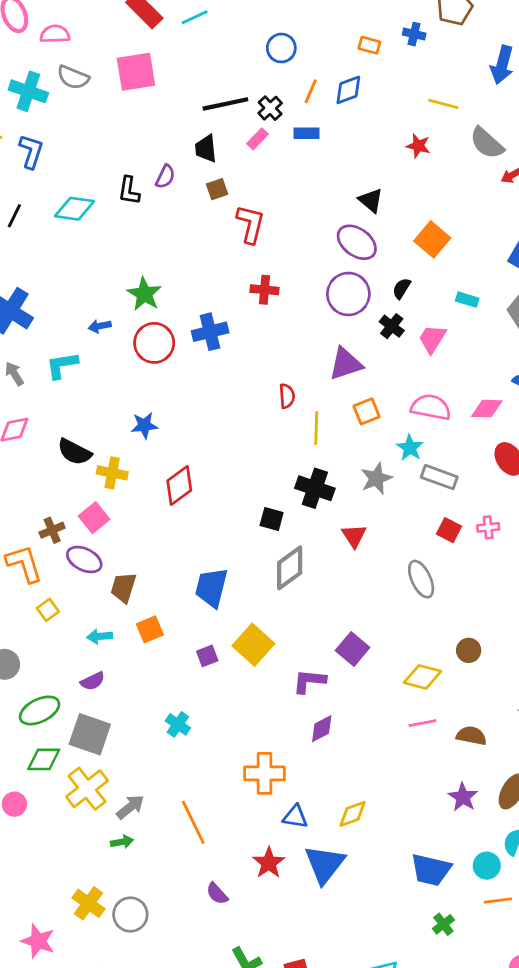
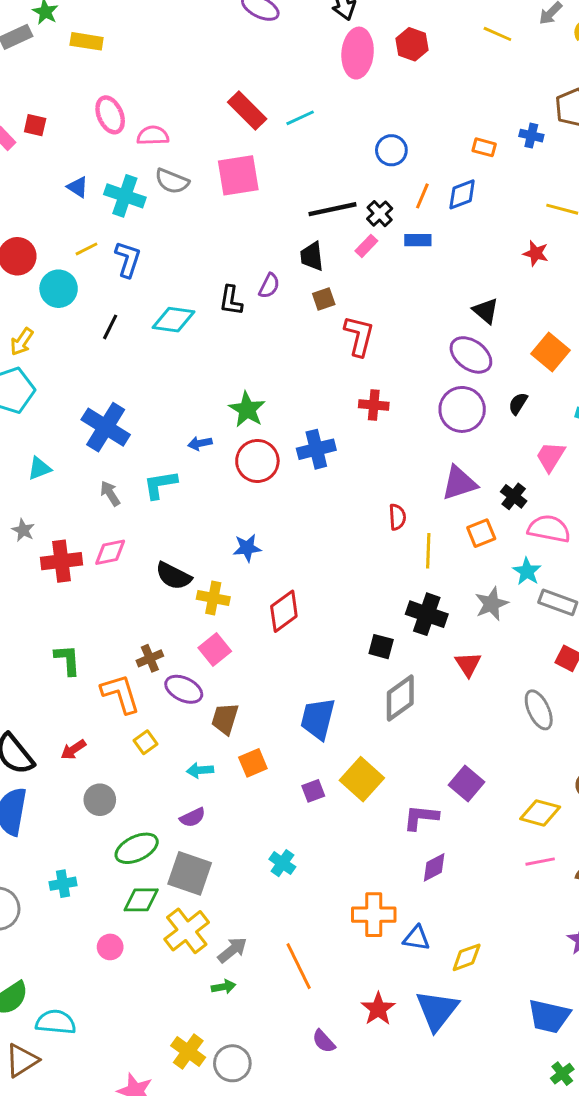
black cross: (392, 326) -> (514, 496), moved
pink square: (94, 518) -> (215, 649), moved
blue triangle: (295, 817) -> (416, 938), moved

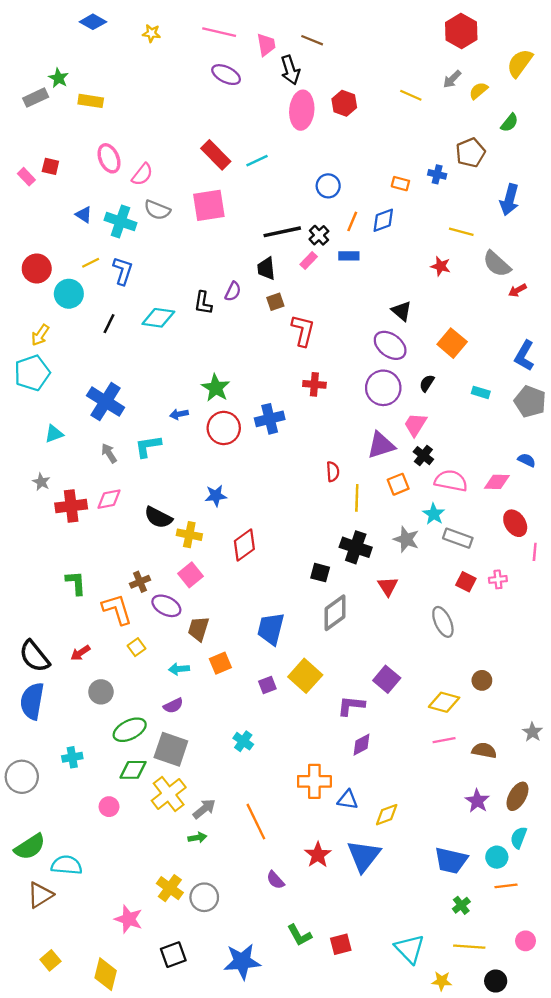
pink semicircle: (153, 136) -> (142, 174), turned 130
pink trapezoid: (550, 457) -> (415, 425), moved
gray star: (492, 604) -> (406, 539), turned -30

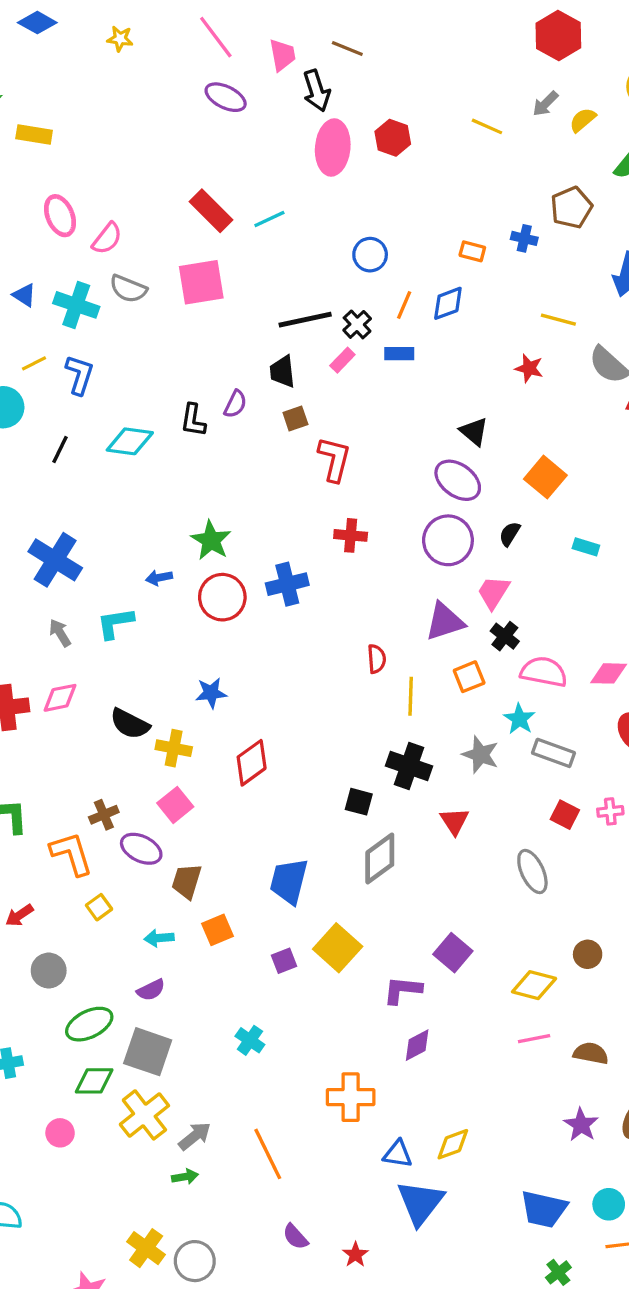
pink line: (219, 32) -> (216, 37), turned 40
blue triangle: (348, 800) -> (398, 1154), moved
red star: (318, 855) -> (355, 1255), moved, size x0.7

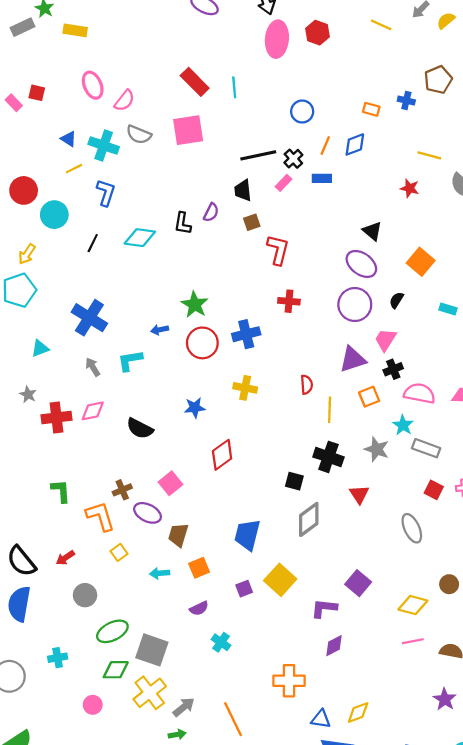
cyan line: (269, 219) -> (234, 87), turned -70
yellow line: (34, 363) -> (74, 169), moved
black cross: (505, 636) -> (393, 369), turned 30
yellow cross: (174, 748) -> (245, 388), moved
purple semicircle: (151, 990) -> (199, 608), moved

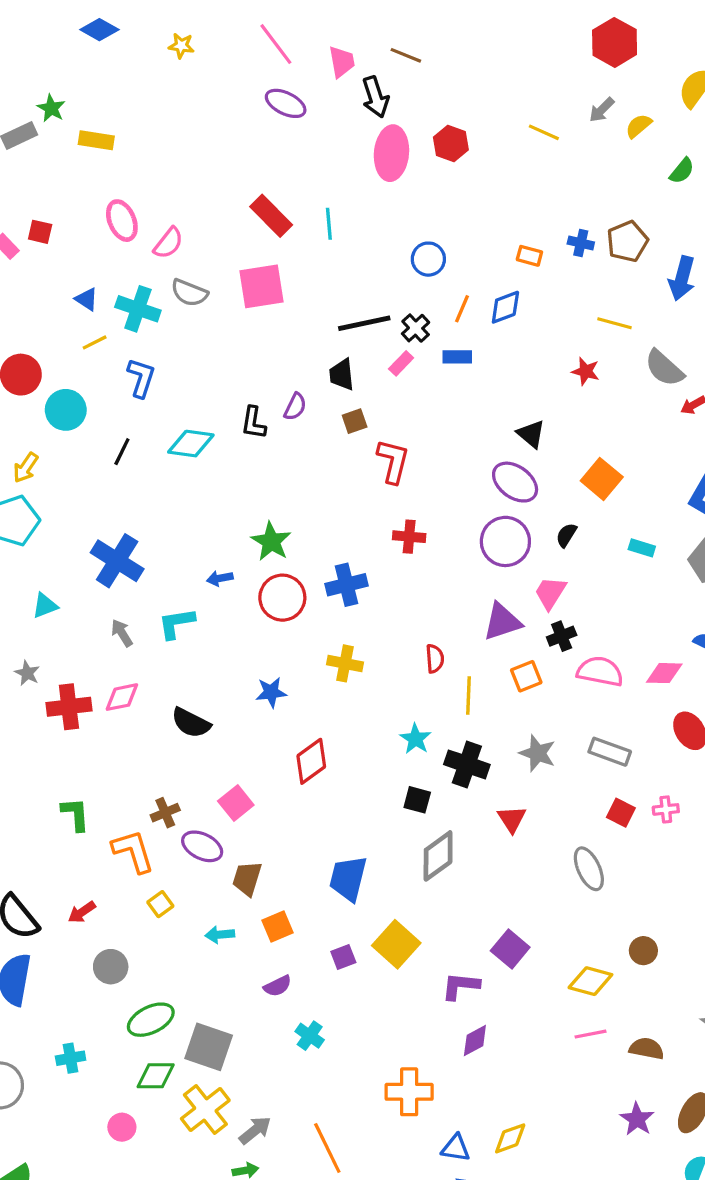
brown pentagon: (438, 80) -> (627, 241), moved
cyan star: (403, 425) -> (416, 739), moved

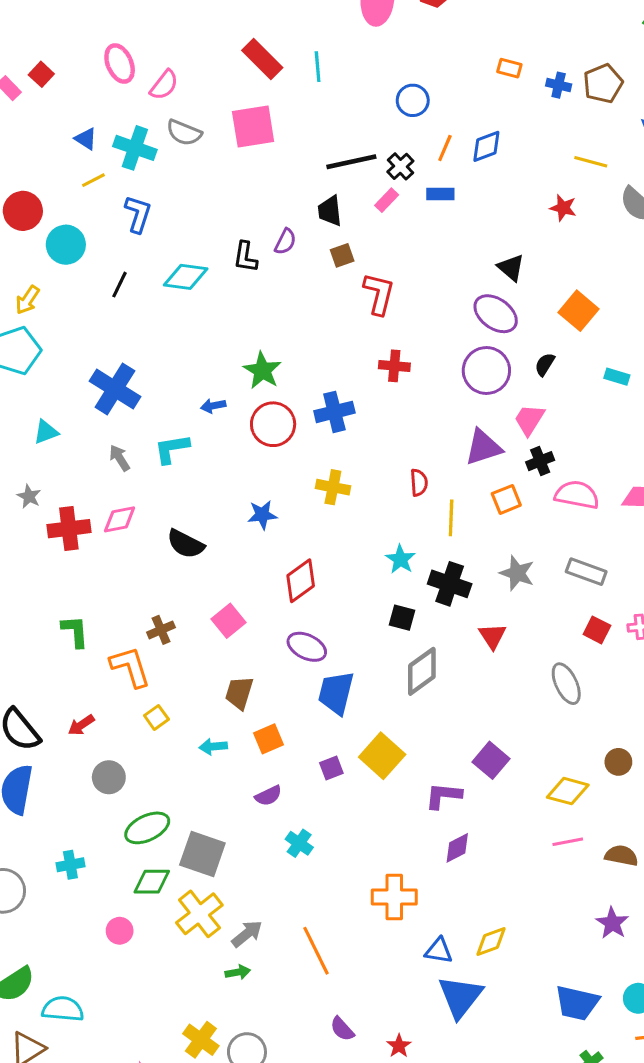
red square: (40, 232) -> (41, 74), turned 30
orange rectangle: (529, 256) -> (509, 68), moved
purple ellipse: (202, 846) -> (307, 647), moved

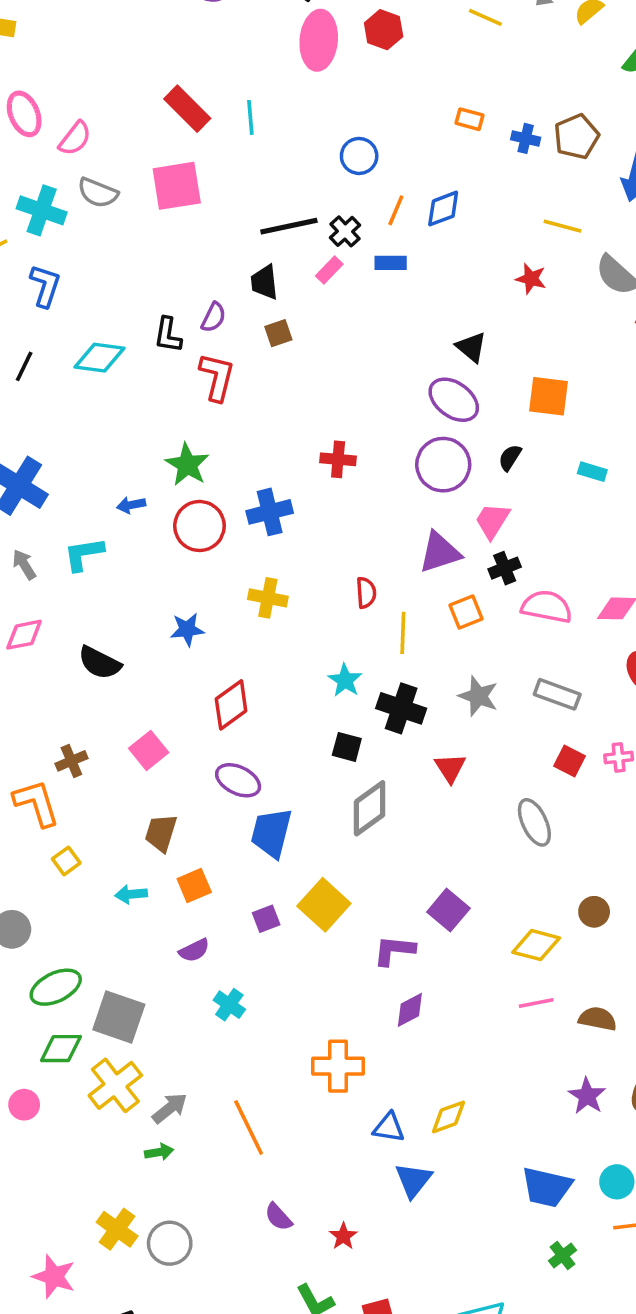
red L-shape: (379, 294) -> (217, 377), moved
orange square: (578, 311) -> (548, 396), turned -33
blue triangle: (460, 997) -> (413, 1180), size x0.7

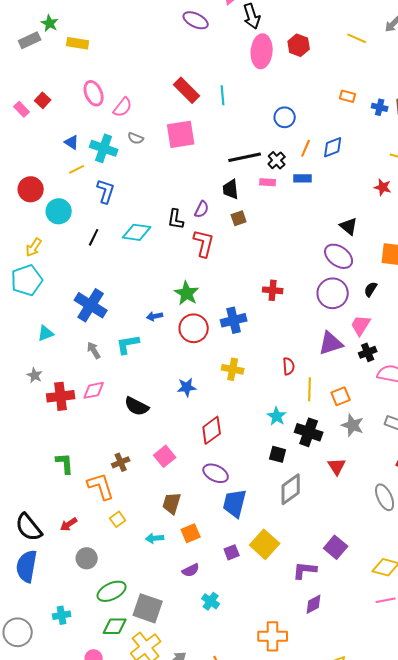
gray semicircle: (98, 193) -> (136, 138), size x0.7
pink rectangle: (329, 270) -> (268, 182), turned 49
orange square: (466, 612) -> (341, 396), moved

